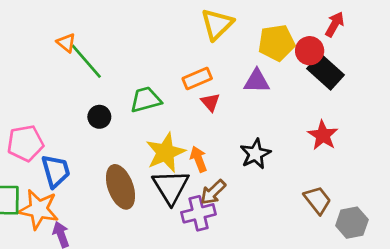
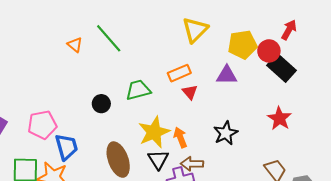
green line: (86, 61) -> (109, 38), moved
black triangle: (171, 187) -> (158, 160), size x0.7
brown arrow: (213, 192) -> (192, 164), turned 45

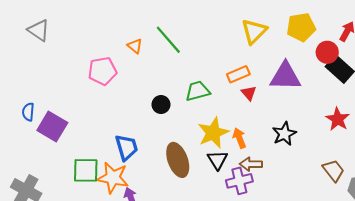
yellow pentagon: (243, 45) -> (301, 27), moved
purple triangle: (227, 75) -> (285, 76), size x1.5
pink pentagon: (42, 125) -> (102, 71), moved

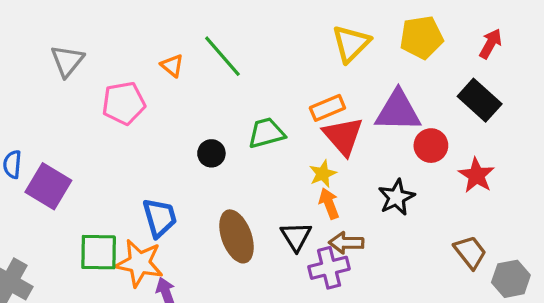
gray triangle: (39, 30) -> (67, 61), moved, turned 35
red circle: (327, 52) -> (431, 146), moved
red triangle: (249, 93) -> (343, 136), size x1.8
yellow star: (213, 133) -> (323, 174), moved, size x0.6

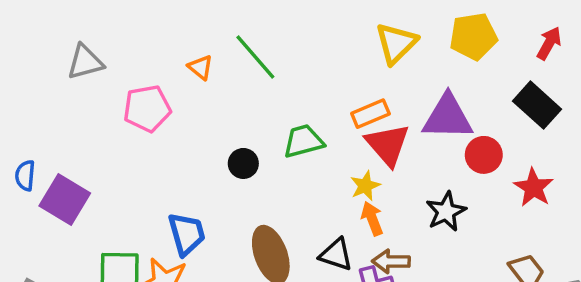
gray triangle: (67, 61) -> (85, 62), turned 36
black triangle: (296, 236) -> (336, 255), turned -40

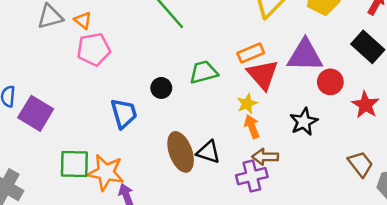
orange triangle: (200, 67) -> (83, 20), moved
blue trapezoid: (187, 234) -> (124, 113), moved
black triangle: (336, 255) -> (208, 152), moved

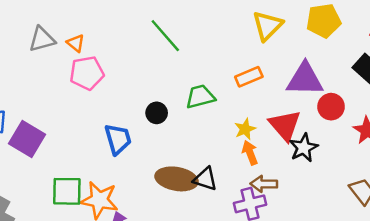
red triangle: (263, 75) -> (285, 125), moved
brown ellipse: (181, 152) -> (177, 179), turned -60

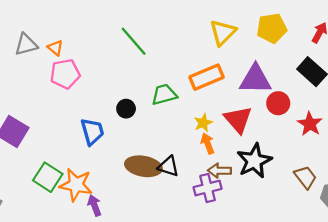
orange rectangle: (249, 77) -> (206, 77), size x1.4
black star: (304, 148) -> (254, 161), moved, size x1.4
green square: (67, 191) -> (48, 177), turned 32

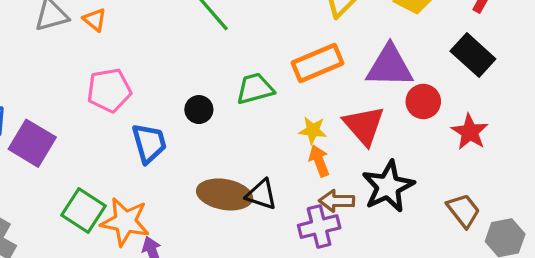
pink pentagon: (65, 74) -> (109, 90), moved
yellow star: (203, 123) -> (313, 130), turned 30

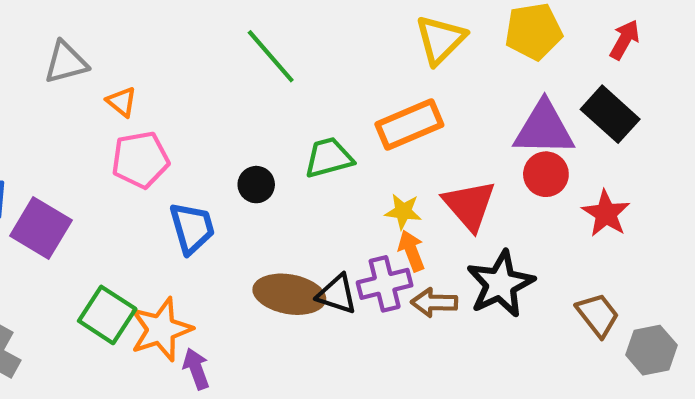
orange triangle: (95, 20) -> (122, 102), moved
purple triangle: (390, 66) -> (544, 129), moved
orange star: (125, 222) -> (161, 329), turned -30
purple cross: (319, 227) -> (385, 284), moved

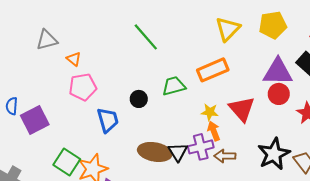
purple square: (41, 228) -> (35, 120), turned 32
black star: (500, 284) -> (274, 154), moved
black triangle: (337, 294) -> (178, 152), turned 40

